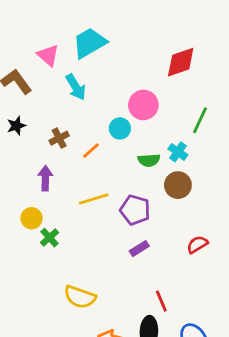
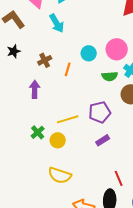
pink circle: (143, 105) -> (117, 49), moved
orange line: (91, 151) -> (68, 69), turned -32
yellow line: (94, 199) -> (68, 119), moved
purple pentagon: (135, 210) -> (100, 112), turned -30
yellow circle: (32, 218) -> (58, 140), moved

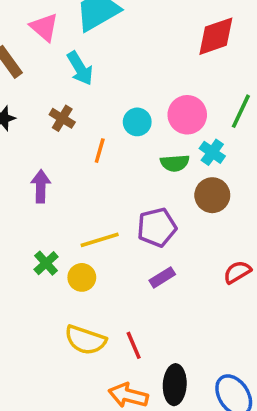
brown cross: (45, 60) -> (62, 118), moved, turned -32
red line: (119, 178) -> (134, 345), moved

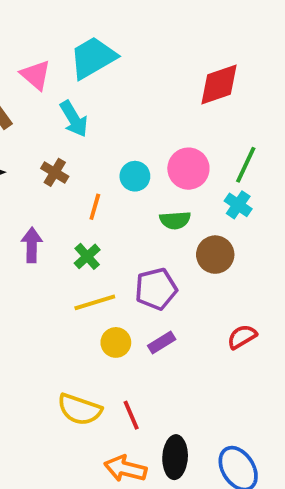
cyan cross: (212, 152) -> (238, 205), moved
green cross: (46, 263) -> (87, 256), moved
yellow circle: (82, 277) -> (116, 342), moved

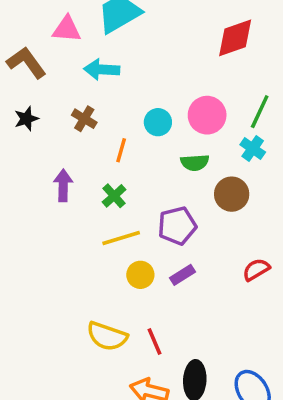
pink triangle: (36, 75) -> (67, 29), turned -36
cyan arrow: (74, 119) -> (102, 70), turned 124

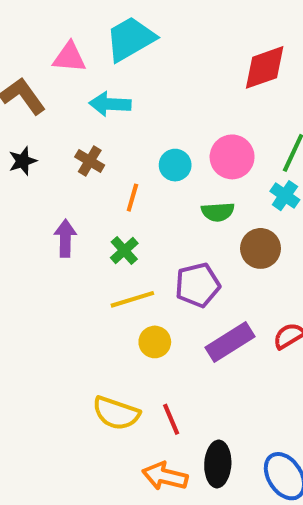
purple rectangle: (182, 275) -> (230, 342), moved, size x1.6

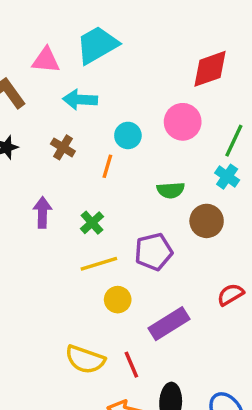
pink circle: (232, 157) -> (183, 122), moved
cyan circle: (175, 165) -> (128, 135), moved
orange line: (132, 198) -> (107, 166), moved
purple rectangle: (230, 342) -> (169, 324), moved

